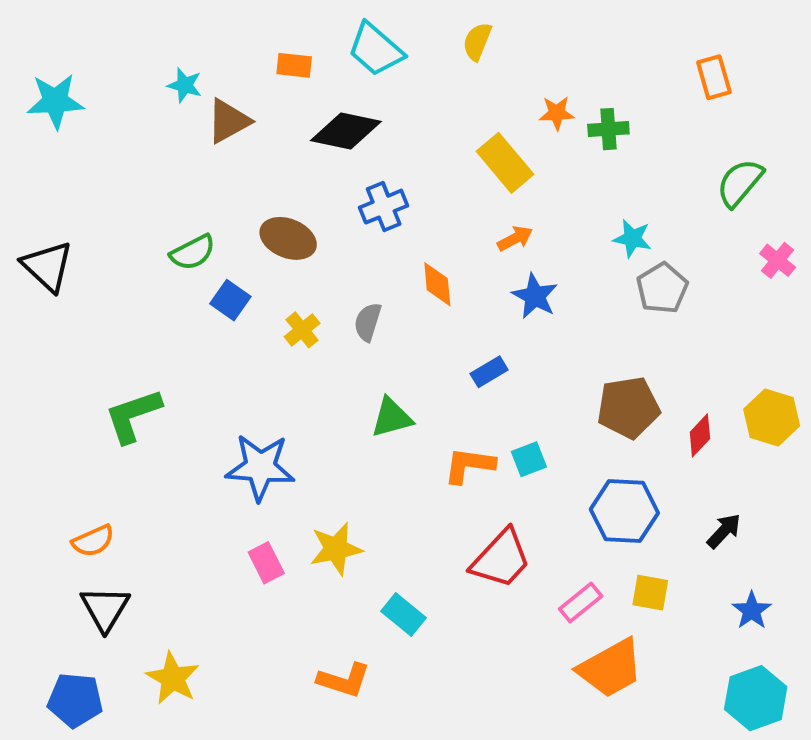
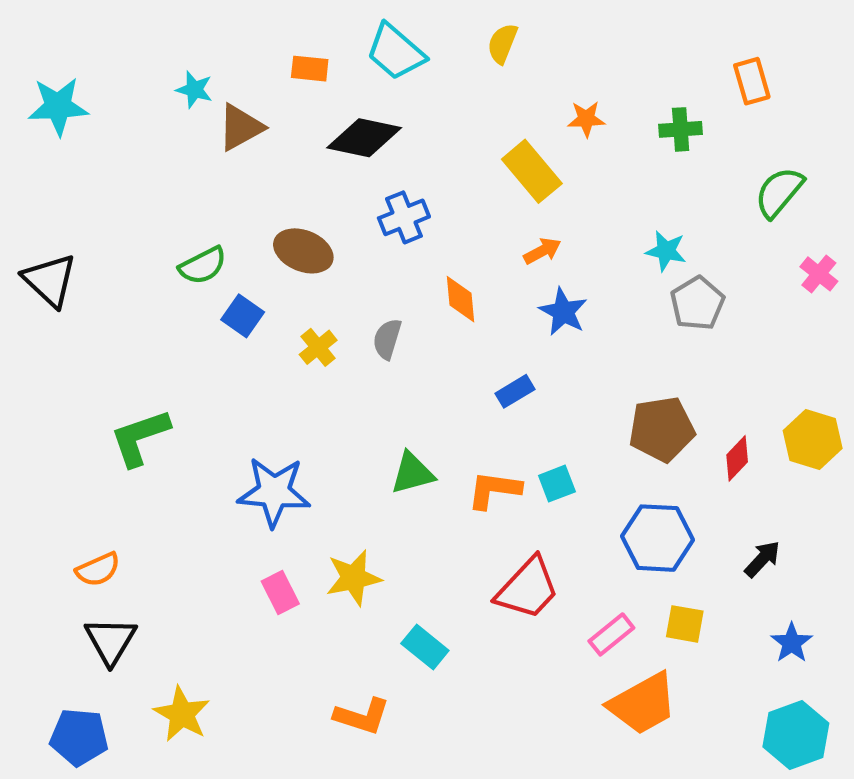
green cross: (608, 129) -> (681, 129), moved
green triangle: (392, 418) -> (412, 473), moved

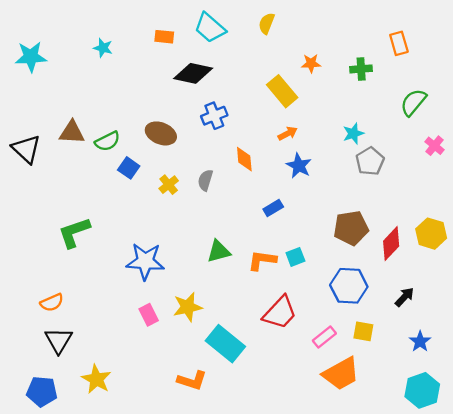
brown triangle: (240, 127) -> (72, 132), moved, turned 32
cyan star: (666, 251) -> (353, 133), turned -30
red diamond: (737, 458) -> (391, 244), size x1.4
cyan rectangle: (425, 647) -> (225, 344), size x1.6

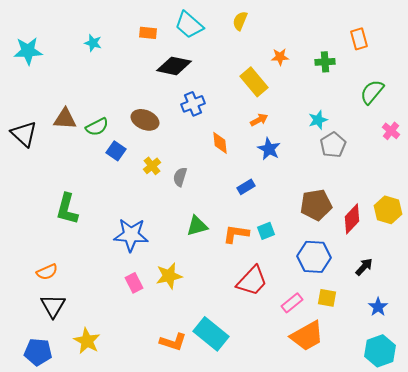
gray semicircle: (205, 180) -> (180, 177), moved
green L-shape: (74, 232) -> (67, 209), turned -56
cyan rectangle: (225, 344) -> (211, 334), moved

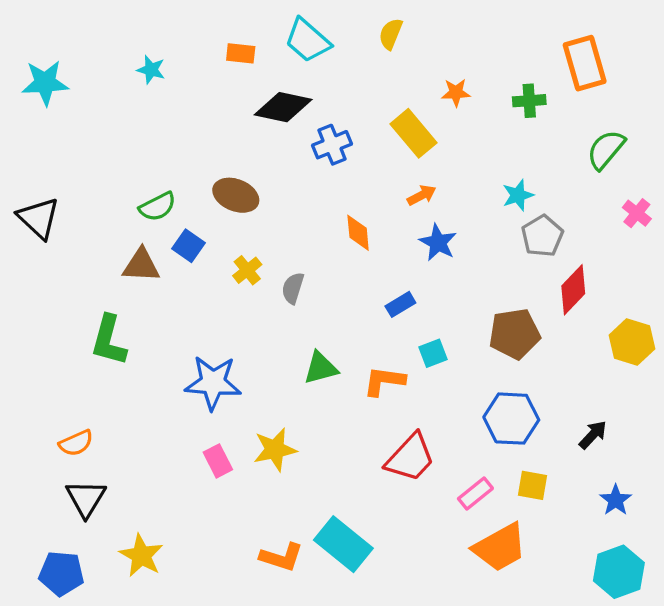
orange rectangle: (359, 39) -> (585, 63), size x1.5
blue cross: (193, 104) -> (332, 145), moved
brown triangle: (65, 119) -> (141, 265), moved
red diamond: (352, 219) -> (573, 290), moved
cyan square: (266, 231) -> (433, 353), moved

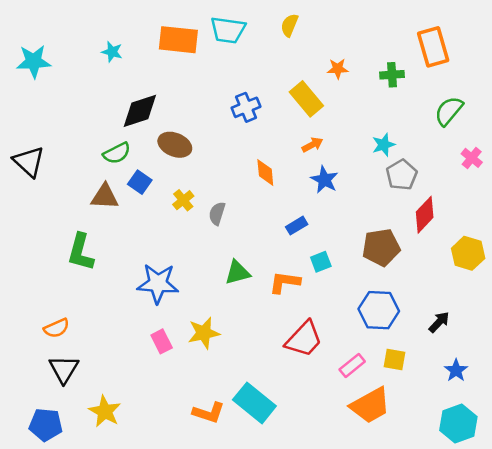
cyan trapezoid: (308, 40) -> (228, 30), turned -33
orange rectangle: (241, 53) -> (178, 40), size x1.8
black diamond: (283, 107) -> (140, 111), moved, turned -30

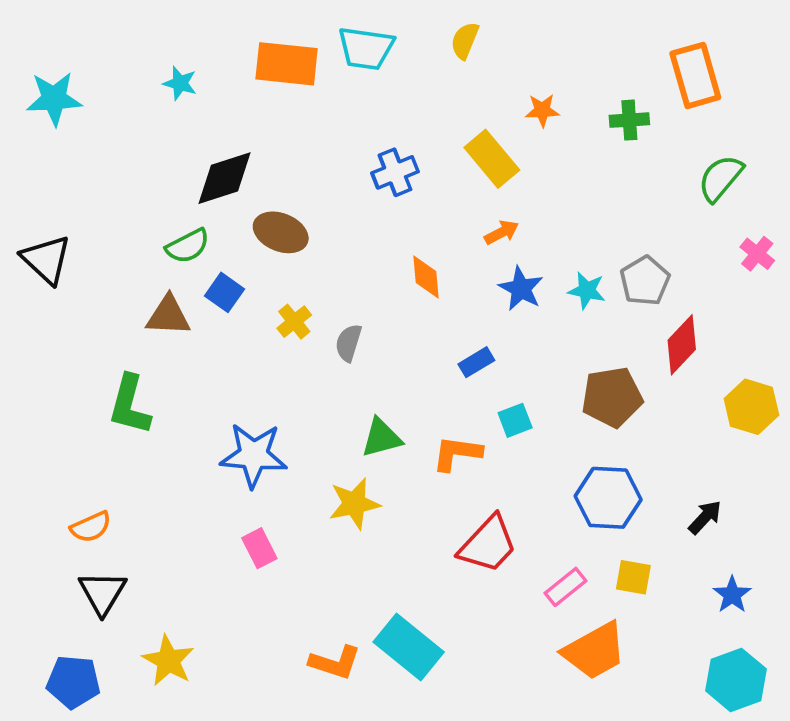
cyan star: (384, 145) -> (587, 291), moved, turned 30
yellow star: (204, 333) -> (354, 504), moved

